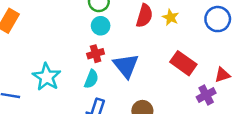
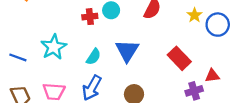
yellow star: (171, 17) -> (195, 15), moved
red cross: (96, 54) -> (90, 17), moved

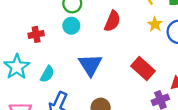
red cross: (90, 17) -> (36, 34), moved
cyan semicircle: (94, 57) -> (47, 74), moved

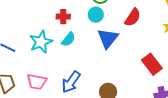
blue triangle: (90, 65) -> (108, 38), moved
cyan semicircle: (47, 74) -> (68, 39), moved

